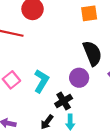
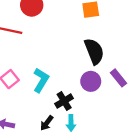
purple circle: (79, 78) -> (91, 81), moved

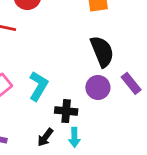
black cross: (64, 101) -> (66, 111), turned 36

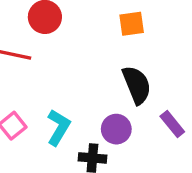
purple circle: (98, 87) -> (116, 129), moved

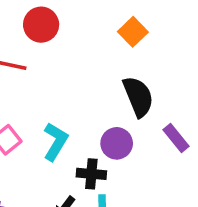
orange square: (132, 24) -> (133, 32), turned -36

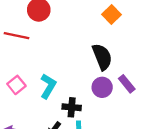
orange square: (133, 32) -> (112, 15), moved
purple circle: (117, 143) -> (102, 87), moved

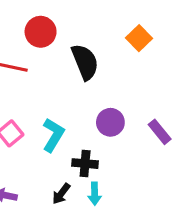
black semicircle: (102, 57) -> (85, 62), moved
purple circle: (102, 87) -> (110, 122), moved

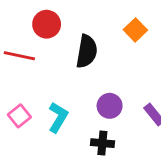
black semicircle: (85, 62) -> (87, 51), turned 32
black cross: (85, 164) -> (102, 143), moved

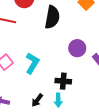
purple circle: (110, 106) -> (77, 48), moved

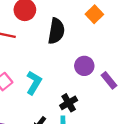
black cross: (63, 81) -> (69, 103), turned -35

